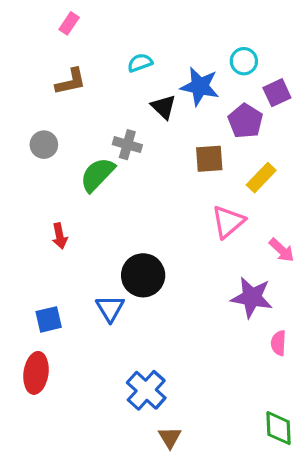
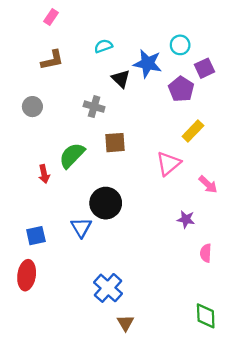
brown square: (209, 159) -> (115, 143), moved
green semicircle: (97, 175) -> (72, 155), moved
purple star: (252, 297) -> (186, 219), size x0.6

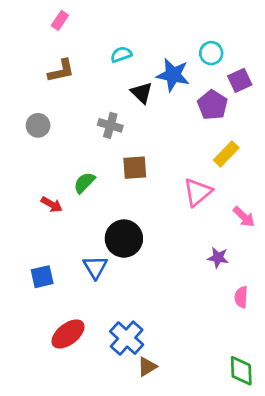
green semicircle: (72, 155) -> (84, 183), size x0.7
red arrow: (44, 174) -> (52, 204), turned -48
red ellipse: (27, 275) -> (68, 334), moved, turned 44
brown triangle: (125, 323) -> (147, 367), moved, turned 30

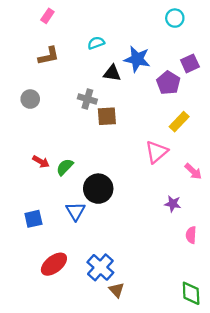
cyan circle: (211, 53) -> (175, 18), moved
black triangle: (142, 93) -> (112, 73), turned -36
brown square: (135, 168) -> (107, 116), moved
green semicircle: (84, 183) -> (65, 167), moved
brown triangle: (147, 367) -> (117, 290), turned -42

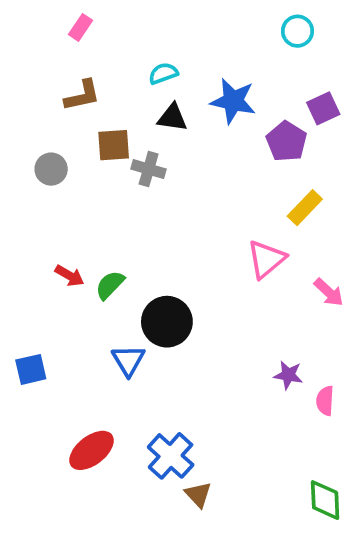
black triangle: (112, 73) -> (172, 118), moved
brown square: (107, 116) -> (114, 145), moved
purple star: (173, 204) -> (288, 375), moved
blue square: (33, 219) -> (31, 369), moved

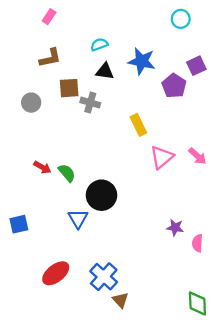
yellow rectangle: (305, 208) -> (138, 125), moved, turned -70
green semicircle: (110, 285) -> (67, 173), turned 96
pink arrow: (329, 292) -> (197, 156), moved

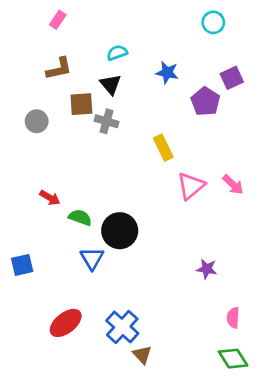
blue star: (142, 61) -> (167, 73), size x0.7
black triangle: (105, 71) -> (110, 84), moved, turned 42
green semicircle: (67, 173) -> (80, 218), moved, turned -30
pink semicircle: (197, 243) -> (233, 318), moved
green diamond: (197, 303) -> (233, 359), turned -30

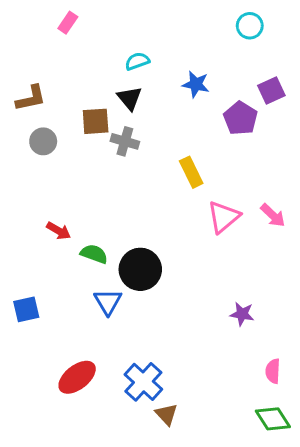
brown L-shape: (59, 69) -> (31, 98), moved

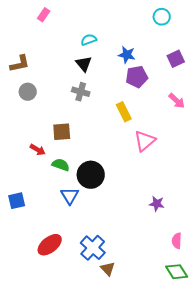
purple pentagon: (240, 118) -> (137, 77), moved, turned 30
brown square: (96, 121) -> (62, 132), moved
pink arrow: (273, 215) -> (177, 101), moved

